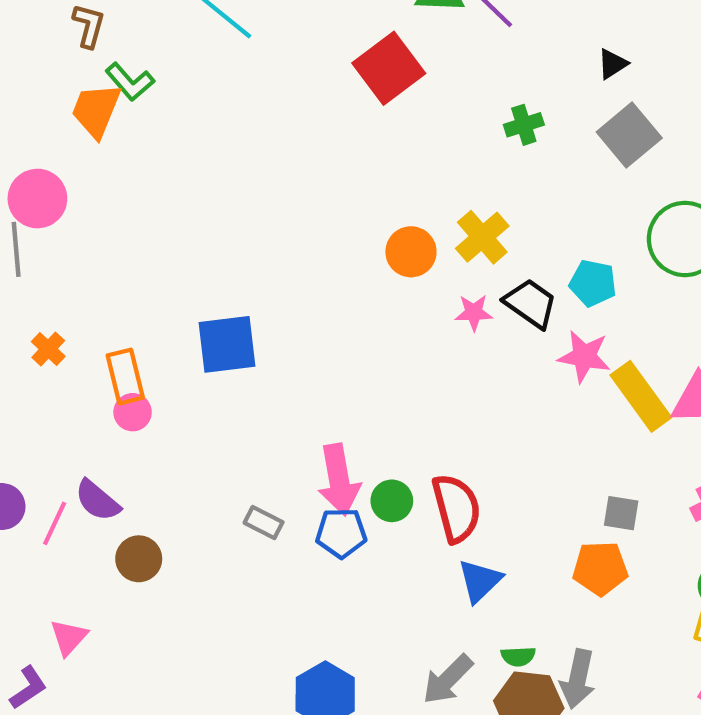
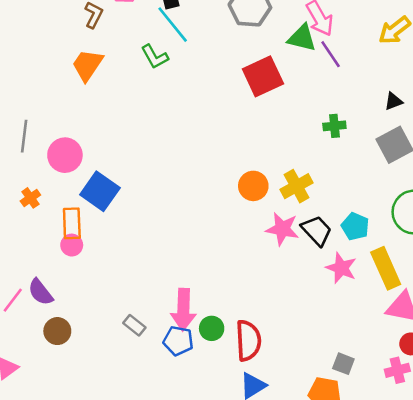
green L-shape: (130, 82) -> (155, 57), moved
pink circle: (37, 199) -> (65, 155), moved
pink star: (474, 313) -> (282, 229), size x1.5
blue square: (227, 344) -> (100, 191), moved, turned 30
yellow rectangle: (641, 396) -> (386, 268), moved

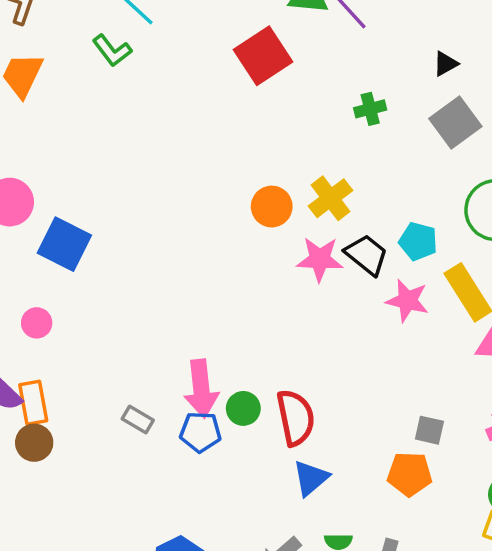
orange rectangle: (72, 223) -> (33, 403), moved

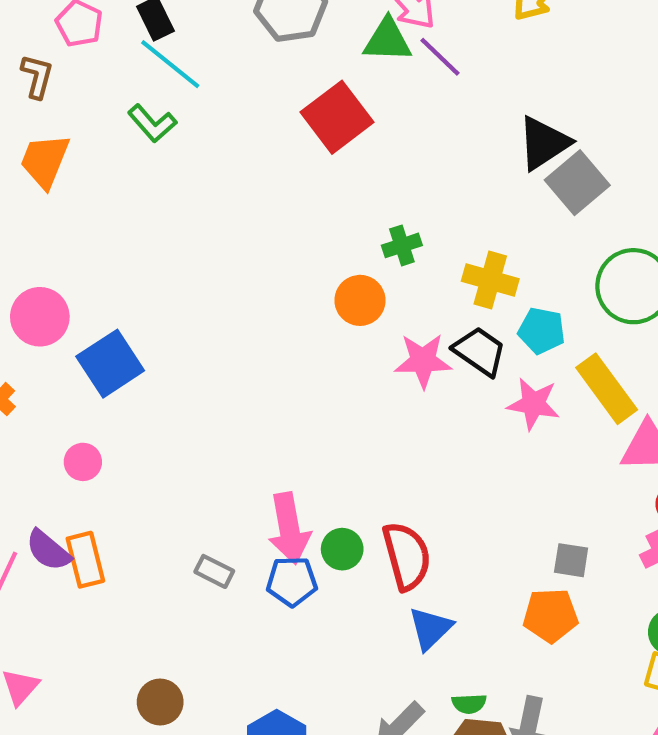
black triangle: (445, 64) -> (544, 143), moved, size x1.8
green cross: (370, 109) -> (402, 245), moved
yellow cross: (330, 198) -> (490, 280), moved, turned -33
blue square: (64, 244) -> (110, 364), turned 34
brown circle: (34, 443) -> (160, 702), moved

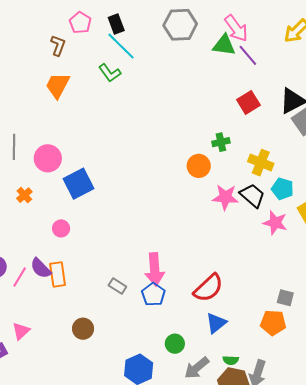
red square: (337, 117) -> (248, 102), moved, size x0.7
green circle: (342, 549) -> (175, 344), moved
red semicircle: (407, 556) -> (208, 288), turned 56
blue pentagon: (292, 581) -> (153, 294), turned 30
brown circle: (160, 702) -> (83, 329), moved

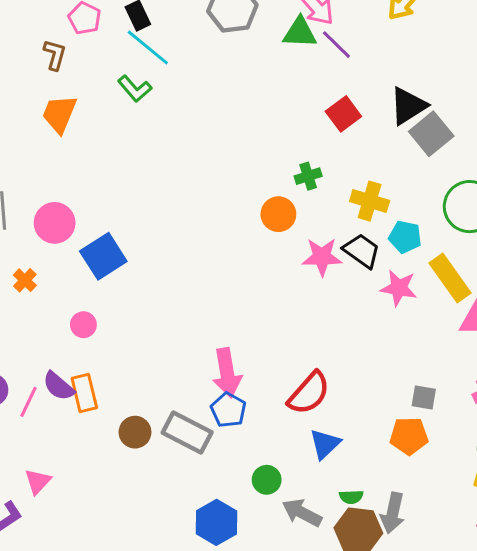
gray rectangle: (117, 286) -> (187, 433), moved, size x1.8
brown circle: (83, 329) -> (135, 432), moved
gray arrow: (197, 368) -> (302, 513), turned 72

